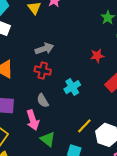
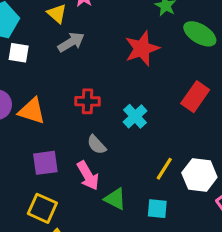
gray arrow: (44, 49) -> (71, 42), moved
red star: (97, 56) -> (142, 48), moved, size x1.6

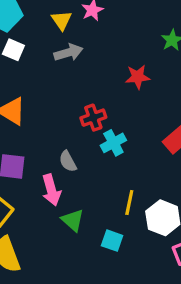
red star: (142, 48) -> (138, 77), size x0.7
red cross: (87, 101) -> (93, 118), moved, turned -35
yellow line: (164, 169) -> (129, 202), turned -35

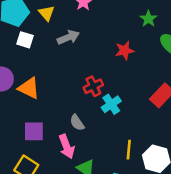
yellow triangle: (62, 20) -> (47, 13), moved

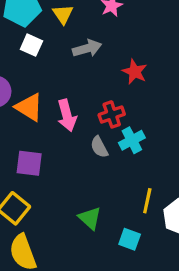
red star: (125, 51) -> (135, 72), moved, turned 30
gray semicircle: (77, 123) -> (99, 147), moved
pink arrow: (67, 147) -> (67, 115), moved

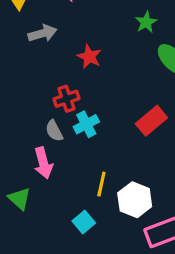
pink arrow: (67, 115) -> (43, 163), moved
green triangle: (90, 218) -> (19, 199), moved
cyan square: (130, 239) -> (84, 222), turned 30

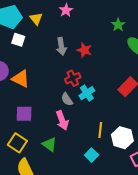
gray arrow: (42, 33) -> (61, 46), moved, turned 102

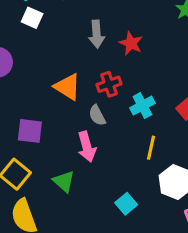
orange triangle: (21, 79) -> (67, 87), moved
cyan cross: (87, 93) -> (142, 106), moved
yellow line: (100, 130) -> (151, 148), moved

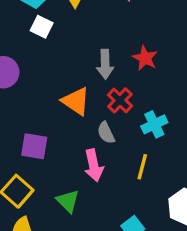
gray arrow: (97, 34) -> (105, 64), moved
red cross: (109, 84) -> (120, 100), turned -30
yellow line: (151, 148) -> (142, 167), moved

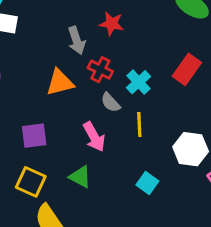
orange triangle: (76, 101) -> (60, 83), turned -32
gray semicircle: (106, 133) -> (110, 103), moved

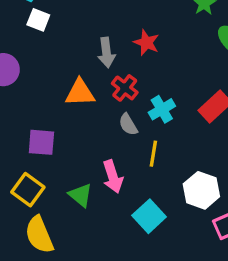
pink arrow: (94, 137) -> (113, 177), moved
cyan square: (147, 183) -> (149, 216), size x1.4

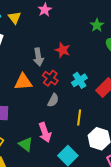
cyan cross: (162, 109) -> (79, 80), moved
gray semicircle: (128, 124) -> (53, 100), turned -120
yellow line: (153, 154) -> (79, 118), moved

